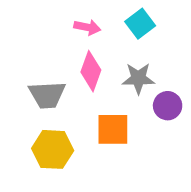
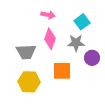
cyan square: (140, 24) -> (82, 22), moved

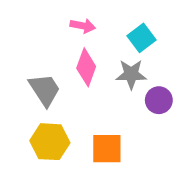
gray trapezoid: (26, 52) -> (45, 90), turned -120
orange square: (62, 71) -> (107, 149), moved

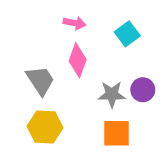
gray star: (131, 74) -> (112, 94), moved
orange square: (107, 149) -> (116, 133), moved

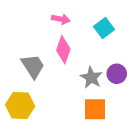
gray star: (112, 94) -> (91, 78), turned 30
yellow hexagon: (45, 127) -> (20, 106), moved

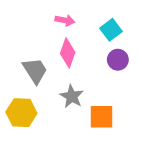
purple circle: (117, 74) -> (118, 60), moved
gray star: (91, 78) -> (72, 96), moved

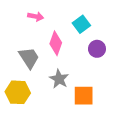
pink arrow: (65, 20) -> (36, 16), moved
cyan square: (111, 30) -> (81, 24), moved

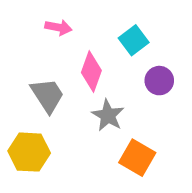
gray star: (59, 79) -> (108, 115), moved
orange square: (84, 96) -> (137, 158), turned 30

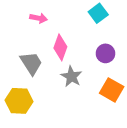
cyan square: (134, 40) -> (98, 13), moved
orange square: (137, 158) -> (112, 90), moved

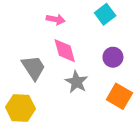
pink arrow: (39, 18) -> (56, 19), moved
pink diamond: (60, 47) -> (65, 51), turned -35

